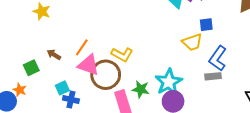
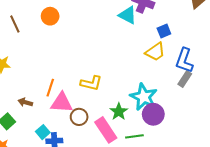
brown circle: (106, 75) -> (79, 117), moved, size x0.6
gray rectangle: (213, 76) -> (185, 79), turned -35
green star: (141, 89) -> (119, 112), turned -30

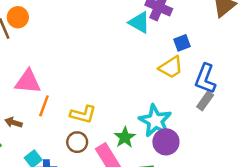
orange circle: (50, 16) -> (18, 17), moved
yellow L-shape: (91, 83) -> (83, 114), moved
pink triangle: (62, 103) -> (28, 82), moved

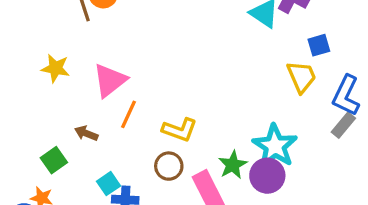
yellow trapezoid: (171, 67) -> (301, 77), turned -85
pink triangle: (28, 82) -> (110, 80), turned -48
purple circle: (166, 142) -> (267, 176), moved

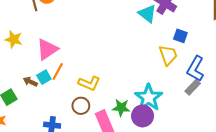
blue square: (319, 45) -> (180, 36), turned 32
green star: (233, 165) -> (121, 108), turned 30
cyan square: (108, 184) -> (44, 77), moved

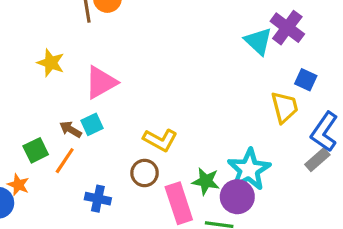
orange line: (58, 72) -> (65, 161), moved

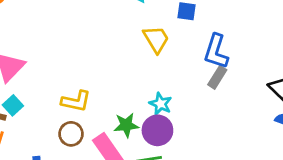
yellow trapezoid: (285, 107) -> (156, 39), moved
cyan star: (249, 170) -> (161, 104), size x0.6

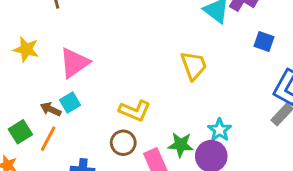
yellow trapezoid: (156, 39) -> (194, 66), moved

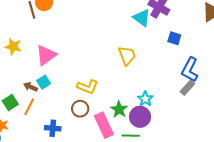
green star: (181, 145) -> (119, 109), turned 30

